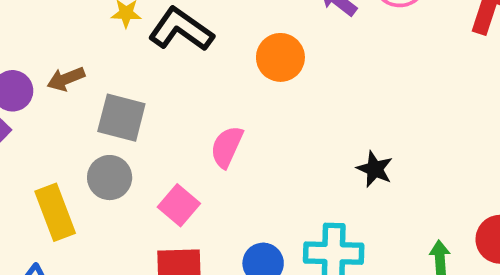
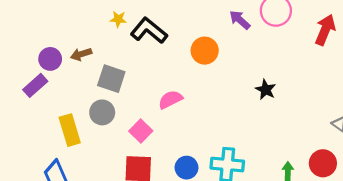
pink semicircle: (227, 147) -> (170, 100), turned 35
black star: (375, 169) -> (266, 90), moved

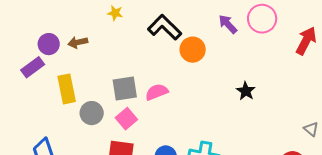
black L-shape: (149, 31) -> (165, 27), moved
gray square: (111, 79) -> (125, 89), moved, turned -32
gray circle: (102, 112) -> (92, 113), moved
yellow rectangle: (70, 130) -> (67, 89), moved

